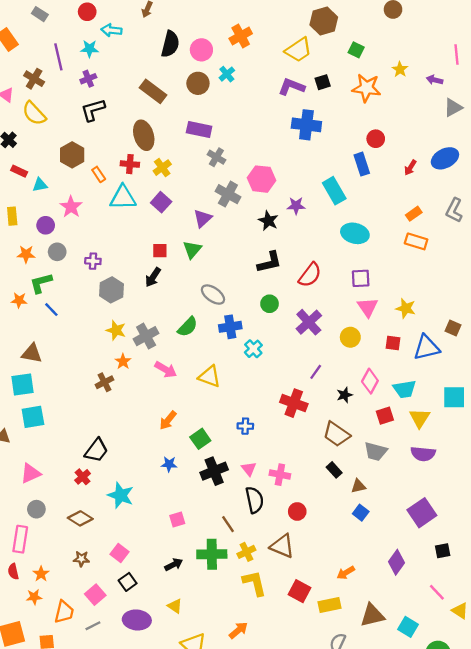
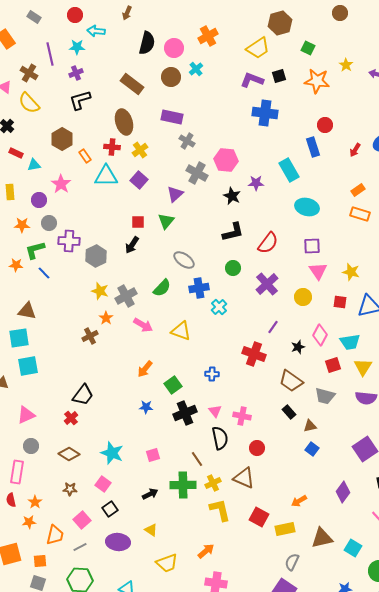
purple cross: (93, 261) -> (69, 241), moved, size x1.5
cyan star: (121, 495) -> (112, 453), moved

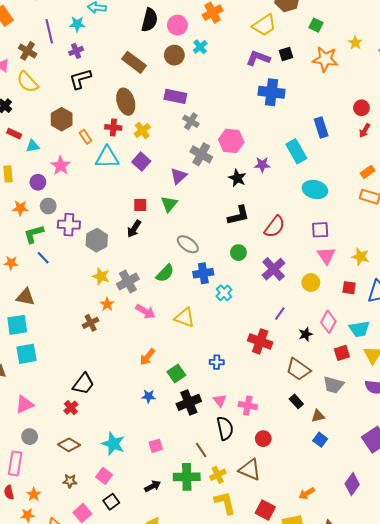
red circle: (325, 125) -> (361, 108), moved
orange star: (16, 265) -> (11, 263), moved

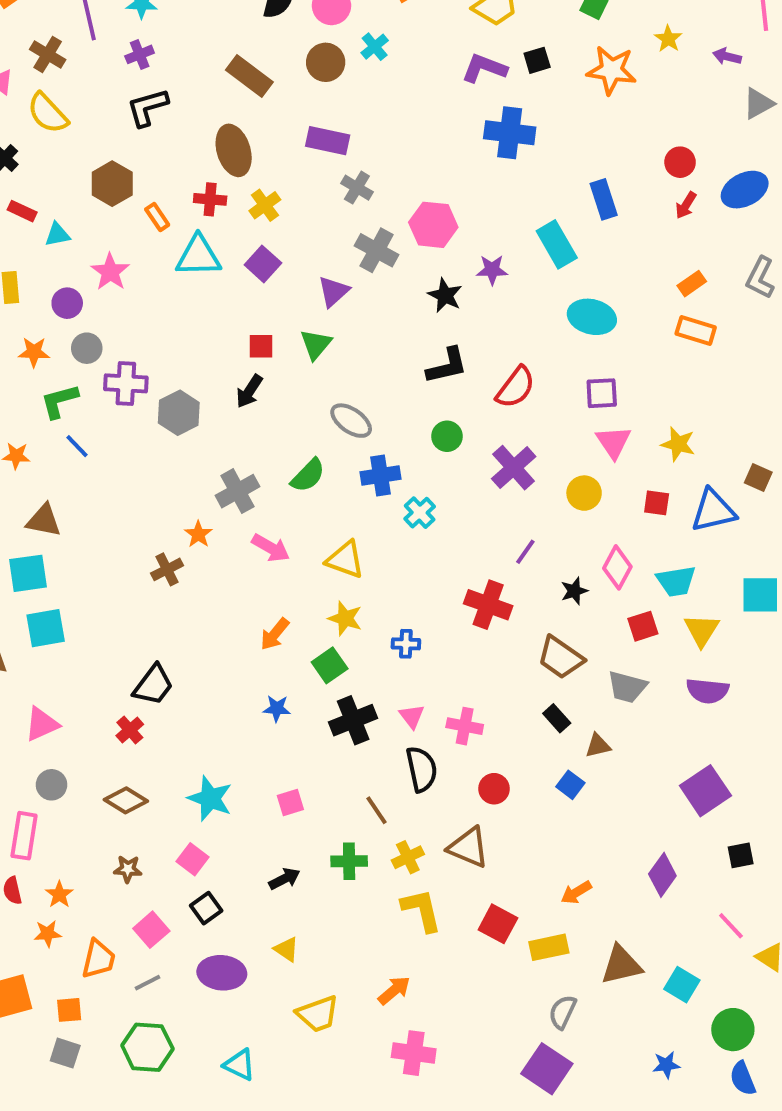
yellow star: (101, 276) -> (345, 618), moved
blue square: (320, 440) -> (570, 785), moved
green cross: (187, 477) -> (349, 861), size x0.7

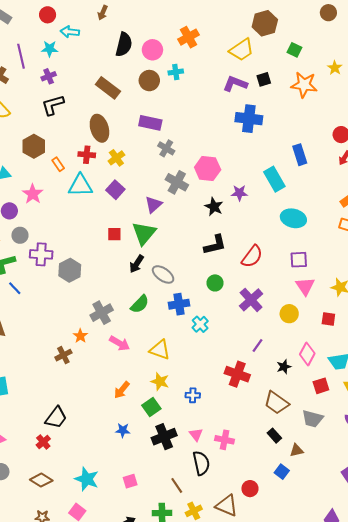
cyan cross: (375, 47) -> (176, 72), turned 32
green triangle: (316, 344) -> (144, 233), size x1.4
black arrow: (249, 391) -> (137, 264), moved
red circle: (494, 789) -> (250, 489), moved

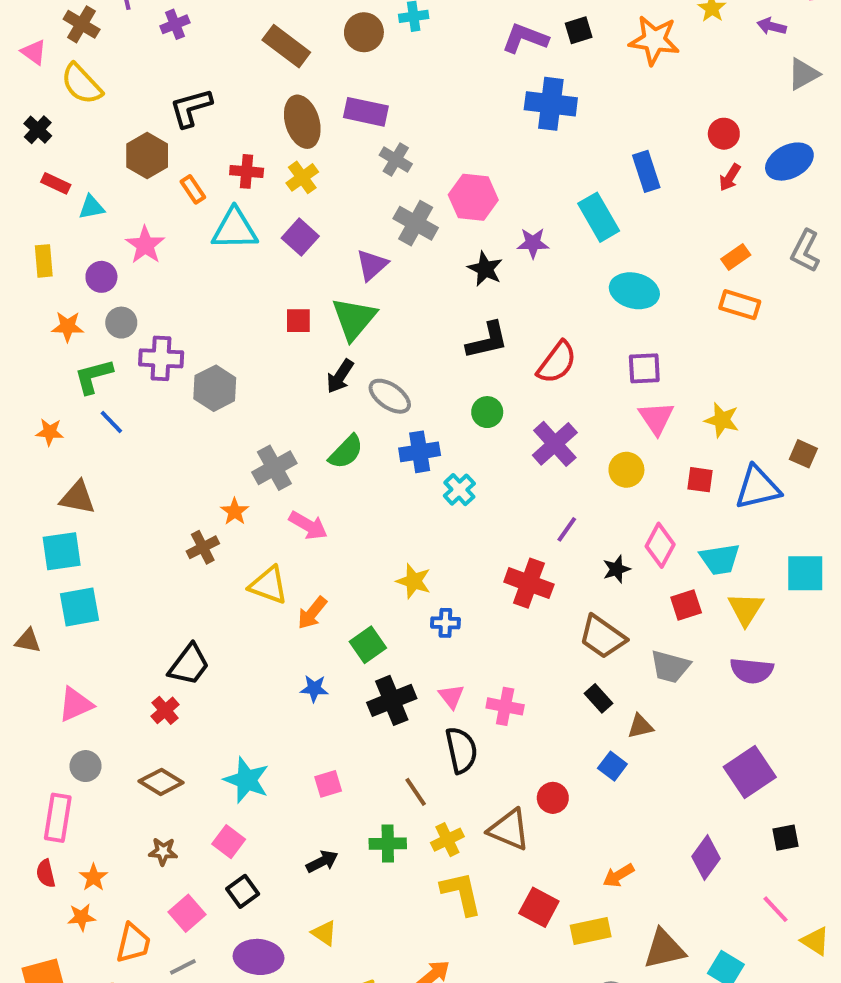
black L-shape: (53, 105) -> (191, 108), moved
brown ellipse: (99, 128) -> (302, 122), moved
yellow triangle: (160, 350) -> (268, 585), moved
yellow star: (160, 382) -> (414, 581), moved

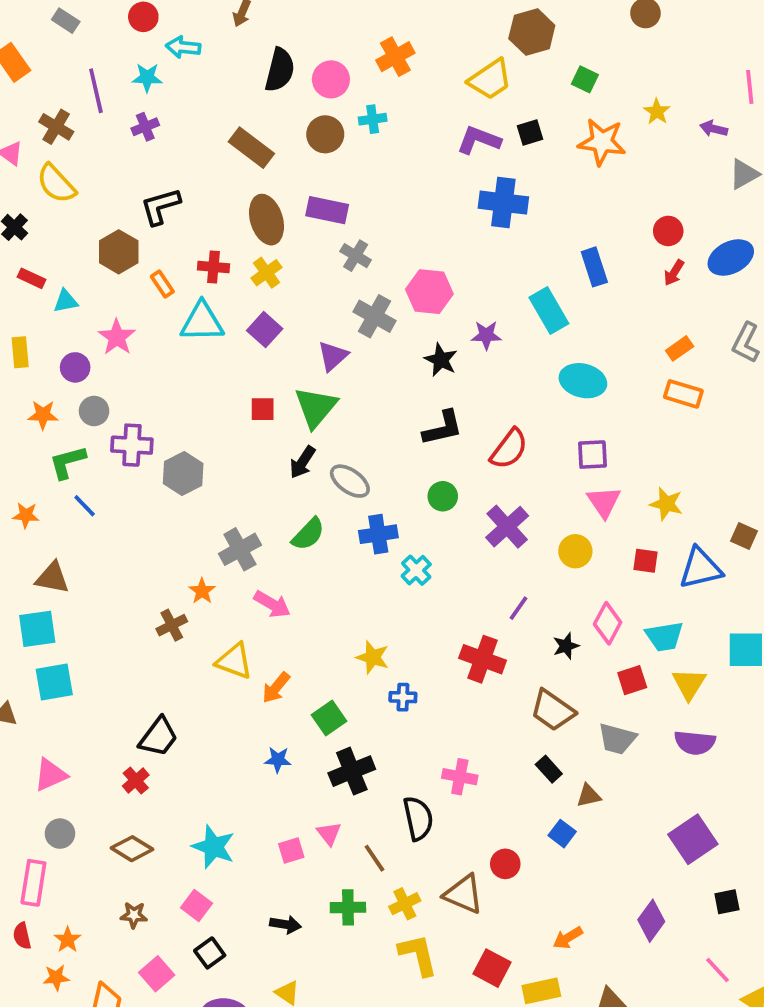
pink triangle: (451, 696) -> (329, 834), moved
black arrow: (322, 861) -> (285, 925), turned 36

